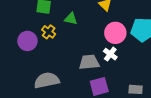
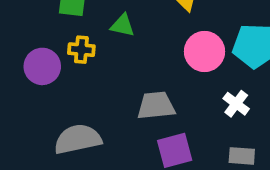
yellow cross: (49, 32) -> (81, 50), turned -32
white cross: (110, 54) -> (236, 104), moved

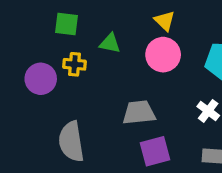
pink circle: (204, 51) -> (163, 55), moved
gray semicircle: (78, 139) -> (71, 142), turned -87

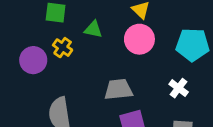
yellow cross: (75, 64) -> (63, 48), turned 30

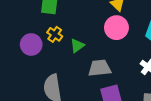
green triangle: (93, 29) -> (77, 46), moved, turned -48

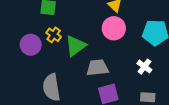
green triangle: (77, 46) -> (75, 46), size x1.5

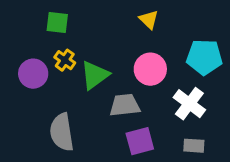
pink circle: (114, 28) -> (150, 69), moved
white cross: (144, 67) -> (189, 104), size x1.5

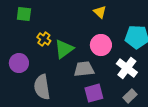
green square: (57, 23) -> (24, 14), moved
purple circle: (33, 74) -> (19, 63), moved
gray rectangle: (194, 146) -> (130, 96), turned -48

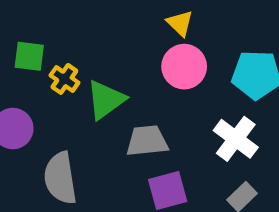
green square: (24, 14) -> (29, 56), moved
pink circle: (101, 45) -> (184, 67), moved

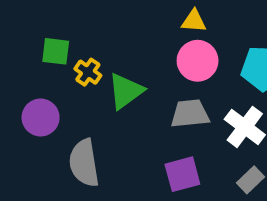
yellow triangle: (180, 23) -> (194, 21), turned -40
gray trapezoid: (147, 141) -> (190, 114), moved

